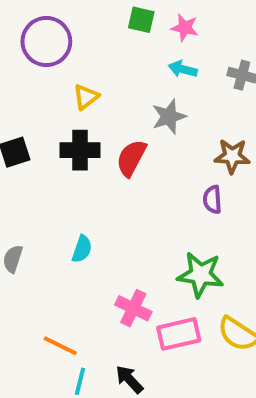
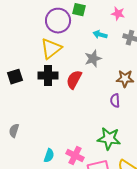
pink star: (185, 28) -> (118, 14), moved
purple circle: (46, 41) -> (58, 21), moved
yellow triangle: (86, 97) -> (51, 49), size x1.6
cyan semicircle: (82, 249) -> (49, 156), moved

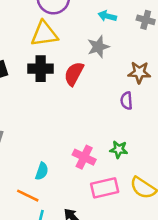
yellow triangle: (51, 49) -> (44, 34), turned 30
green star: (109, 139) -> (119, 149), size x0.6
pink cross: (75, 156) -> (84, 157), moved

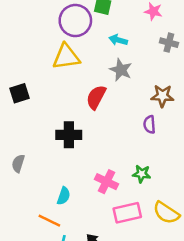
cyan arrow: (107, 16) -> (118, 40), moved
gray star: (98, 47) -> (121, 70), turned -30
black cross: (41, 69) -> (69, 135), moved

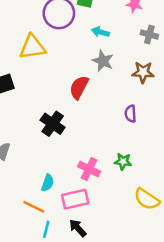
yellow triangle: (66, 57) -> (32, 47), moved
brown star: (162, 96) -> (143, 72), moved
black cross: (69, 135) -> (53, 124), turned 35
pink rectangle: (127, 213) -> (75, 199), moved

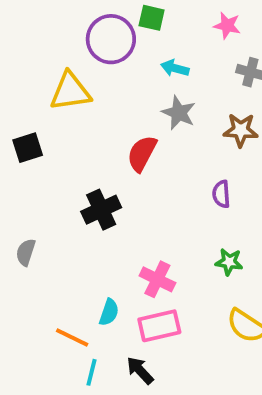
black cross: (53, 124) -> (101, 210), turned 30
green star: (123, 161) -> (229, 262), moved
cyan semicircle: (48, 183) -> (109, 312), moved
pink rectangle: (75, 199) -> (159, 326), moved

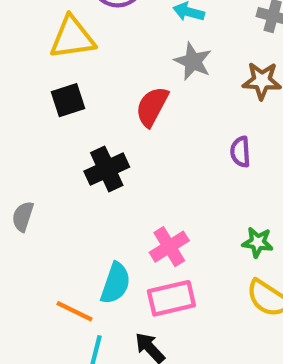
black square: (28, 148) -> (68, 100), moved
green star: (229, 262) -> (258, 242), moved
pink cross: (157, 279) -> (169, 247), turned 32
cyan semicircle: (109, 312) -> (115, 283), size x1.4

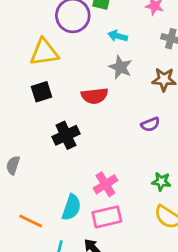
red semicircle: (152, 107) -> (95, 96), turned -125
purple semicircle: (240, 152) -> (150, 124), turned -108
orange line: (74, 311) -> (31, 221), moved

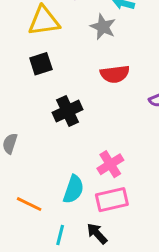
gray star: (120, 67) -> (103, 27), moved
red semicircle: (95, 96) -> (115, 74), moved

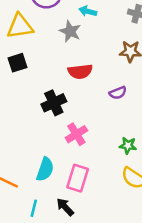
black cross: (68, 111) -> (54, 103), moved
pink cross: (110, 164) -> (76, 134), moved
pink rectangle: (112, 200) -> (78, 178), turned -60

